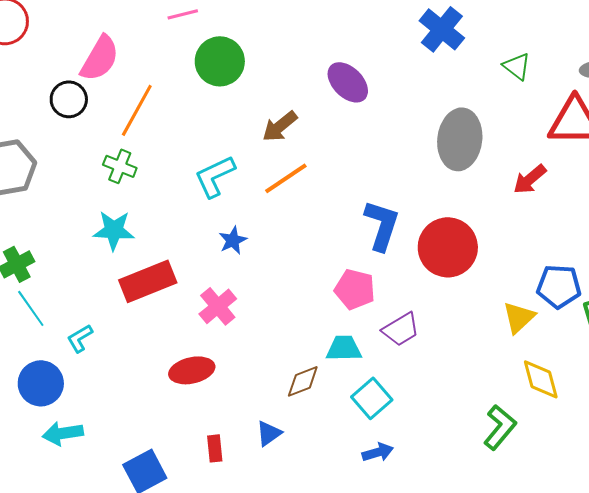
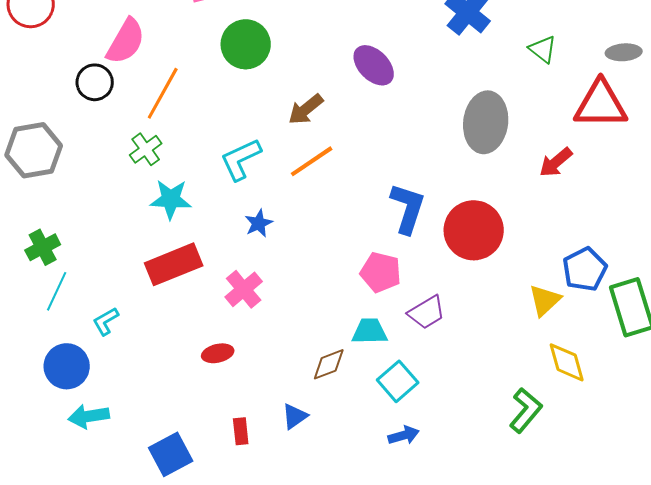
green cross: (120, 166) -> (146, 149), turned 32
cyan star: (114, 230) -> (171, 199), moved
blue pentagon: (559, 286) -> (585, 269), turned -30
cyan line: (31, 308) -> (57, 291), turned 60
red ellipse: (192, 370) -> (218, 353), size x0.7

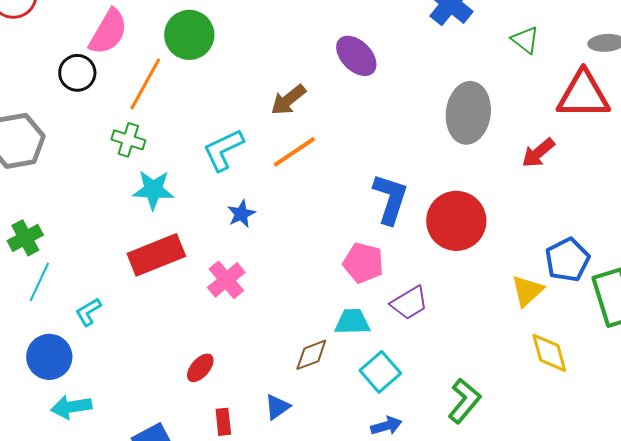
green circle: (246, 44) -> (189, 35), moved
green cross: (146, 149) -> (128, 140), turned -36
red ellipse: (218, 353) -> (200, 368), moved, turned -36
green L-shape: (526, 410) -> (464, 401), moved

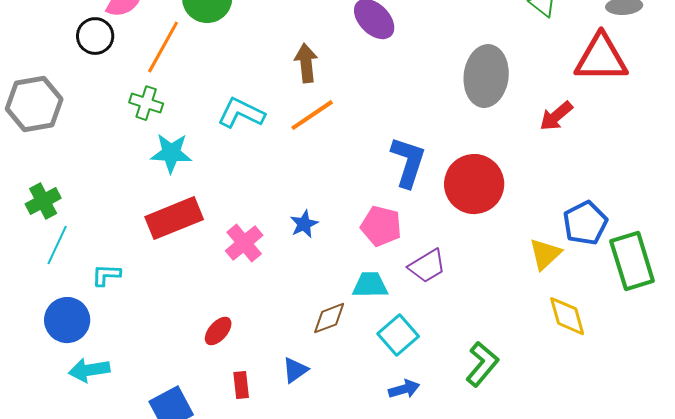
brown arrow: (288, 100) -> (306, 63), turned 123
cyan L-shape: (223, 150) -> (241, 113), turned 51
blue star: (241, 214) -> (304, 224), moved
cyan L-shape: (88, 312) -> (106, 275), turned 32

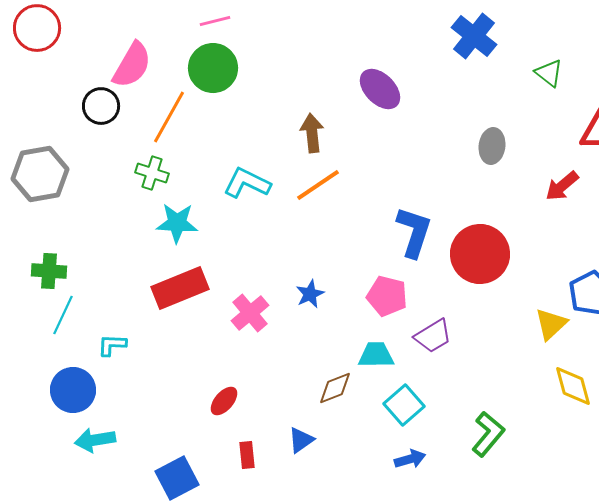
gray ellipse: (486, 76) -> (492, 146), size x0.6
green cross: (43, 201) -> (49, 271), turned 32

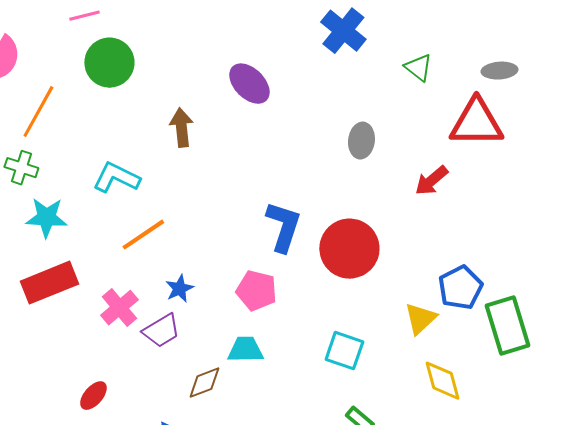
green circle: (213, 68) -> (109, 63), moved
orange line: (318, 185) -> (143, 235), moved
purple trapezoid: (433, 336) -> (161, 331), moved
cyan square: (404, 405) -> (344, 351), moved, turned -30

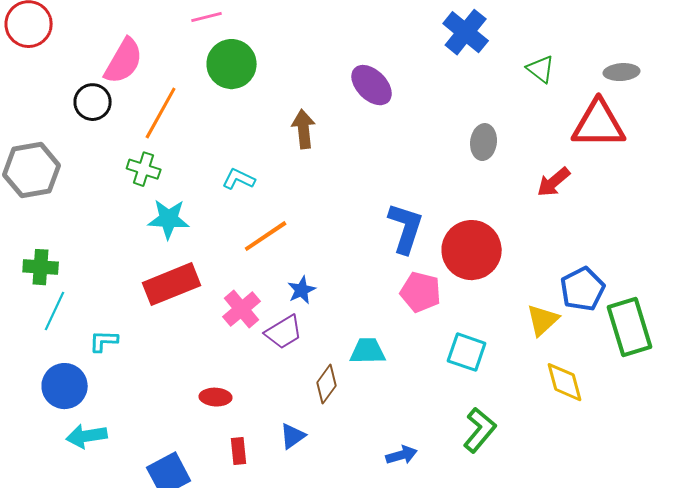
cyan L-shape: (116, 178) -> (239, 179), size x0.7
pink pentagon: (256, 291) -> (421, 292), moved
brown diamond: (204, 383) -> (327, 384), turned -33
red ellipse: (93, 396) -> (216, 397), turned 52

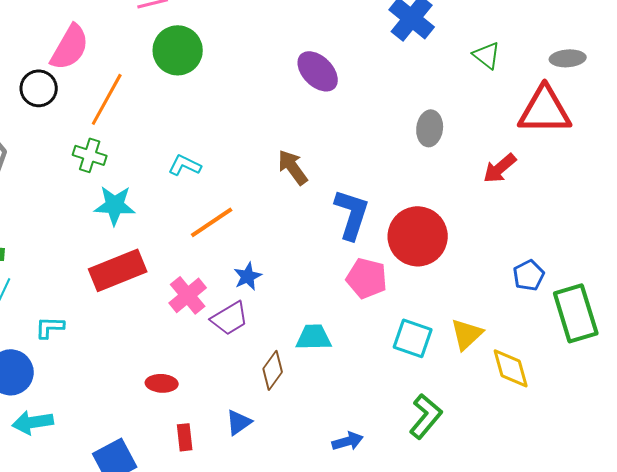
brown arrow: (304, 129) -> (293, 167), moved, turned -30
blue pentagon: (583, 289) -> (529, 275), size x0.7
yellow triangle: (543, 320) -> (467, 334), moved

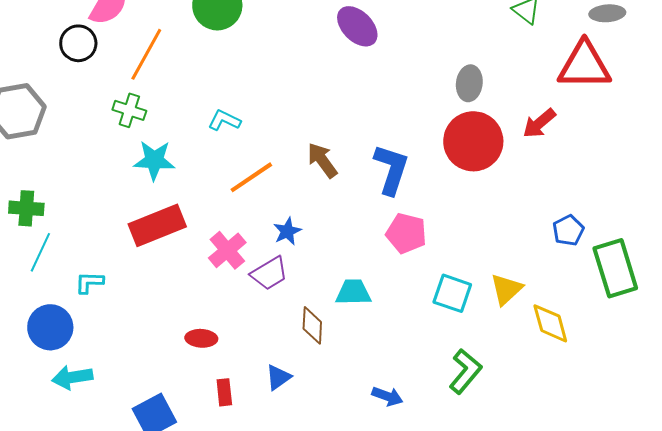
brown arrow: (293, 167) -> (322, 160), moved
red circle: (418, 236) -> (473, 141), moved
brown diamond: (273, 370) -> (312, 325), turned -33
blue arrow: (348, 441) -> (387, 396), turned 36

